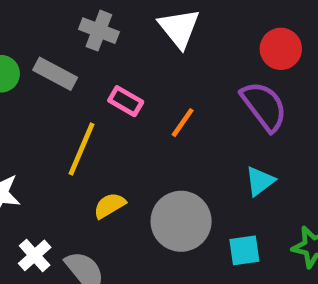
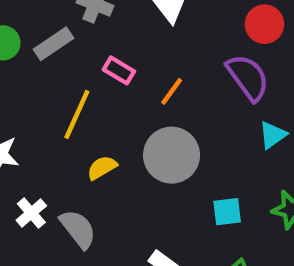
gray rectangle: (55, 74) -> (53, 44), turned -63
cyan triangle: (260, 181) -> (273, 135), moved
gray circle: (181, 221) -> (172, 155), moved

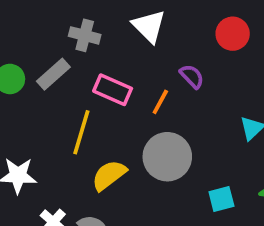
pink rectangle: (119, 70) -> (113, 90), size x1.4
purple semicircle: (248, 77) -> (192, 76), moved, size x0.6
yellow semicircle: (102, 168) -> (109, 175), size x1.4

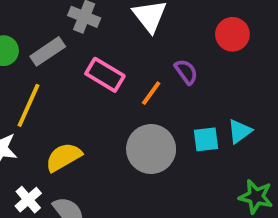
yellow line: (81, 132) -> (29, 105), moved
yellow semicircle: (109, 175) -> (64, 157), moved
cyan square: (221, 199) -> (206, 139), moved

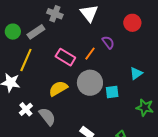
pink rectangle: (105, 75) -> (65, 57), moved
cyan square: (206, 139) -> (112, 92), moved
yellow semicircle: (64, 157) -> (58, 88), moved

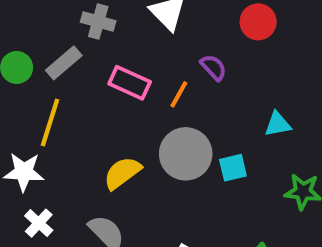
pink rectangle: (65, 57) -> (130, 83), moved
cyan triangle: (136, 73) -> (278, 124), turned 32
white cross: (26, 109) -> (39, 223), moved

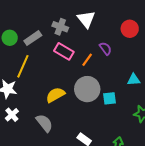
gray cross: (98, 21) -> (60, 27), moved

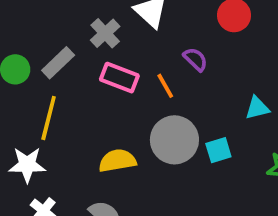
gray cross: (60, 27) -> (105, 33), turned 35
orange line: (87, 60) -> (165, 86), turned -56
yellow semicircle: (55, 95) -> (117, 161), turned 30

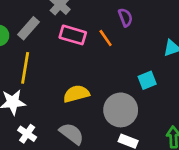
purple semicircle: (195, 59) -> (125, 17), turned 30
gray circle: (174, 140) -> (121, 110), moved

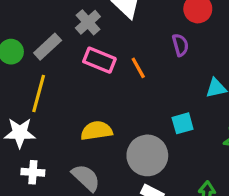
purple semicircle: (125, 17) -> (180, 45), moved
white cross: (27, 134) -> (33, 172), turned -36

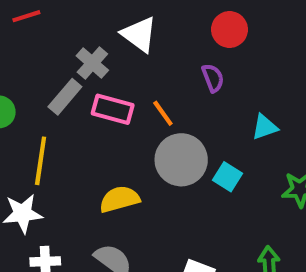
gray rectangle: (48, 47) -> (65, 97), moved
cyan square: (183, 123) -> (228, 177), turned -35
gray circle: (147, 155) -> (181, 160), moved

